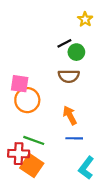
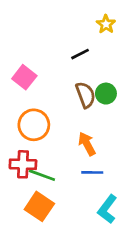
green circle: (76, 52) -> (106, 94), moved
brown semicircle: (69, 76) -> (86, 95), turned -110
pink square: (20, 84) -> (24, 77), moved, turned 30
red cross: (19, 154) -> (23, 164), moved

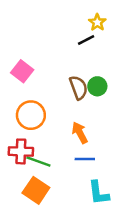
black line: (80, 54) -> (86, 40), moved
cyan L-shape: (107, 209) -> (99, 193), turned -44

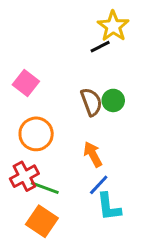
yellow star: (97, 22) -> (113, 26), size x1.5
red cross: (21, 151) -> (24, 176), turned -30
blue line: (85, 159) -> (99, 185), turned -48
cyan L-shape: (99, 193) -> (109, 207), moved

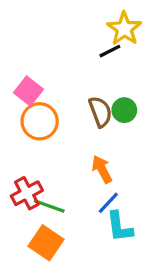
orange circle: (36, 134) -> (40, 121), moved

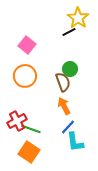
pink square: (28, 91) -> (27, 45), moved
green circle: (124, 110) -> (70, 69), moved
brown semicircle: (100, 112) -> (63, 82), moved

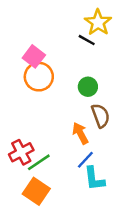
black line: (69, 32) -> (87, 40), turned 56
orange circle: (25, 76) -> (39, 77), moved
brown semicircle: (63, 82) -> (101, 116), moved
green line: (31, 129) -> (39, 162), turned -54

